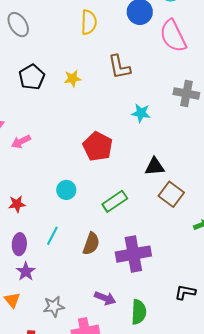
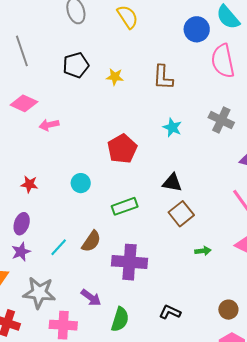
yellow semicircle: (89, 22) -> (128, 17), moved, turned -50
cyan line: (52, 236) -> (59, 247), moved
gray star: (54, 306) -> (39, 293), size x1.5

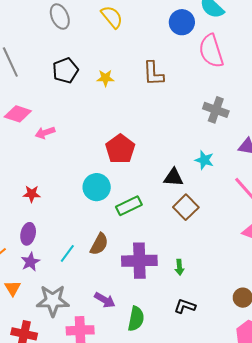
cyan star: (172, 127) -> (204, 160), moved
cyan circle: (81, 183) -> (97, 187), moved, size x1.4
green arrow: (203, 251) -> (179, 267), moved, turned 98

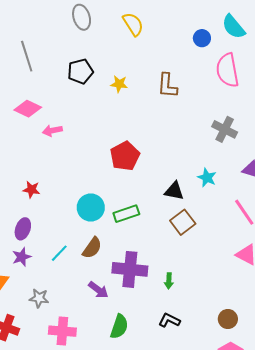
blue circle: (182, 22) -> (202, 38), size x0.7
cyan circle: (97, 187) -> (91, 208), moved
purple arrow: (105, 300) -> (98, 290), moved
gray star: (53, 301) -> (39, 298), size x0.6

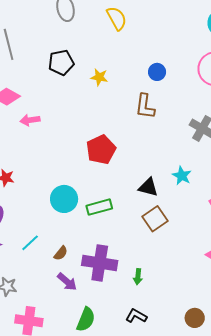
blue circle: (202, 38) -> (157, 72), moved
brown L-shape: (167, 85) -> (145, 106), moved
brown semicircle: (92, 248) -> (61, 253), moved, size x0.7

